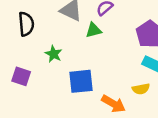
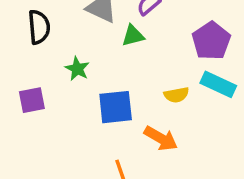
purple square: (21, 76) -> (32, 100), turned -30
yellow semicircle: (141, 89) -> (176, 95), moved

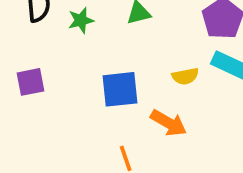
green star: (77, 69) -> (81, 20), moved, turned 30

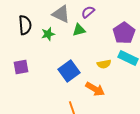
blue square: (120, 89) -> (69, 71), turned -30

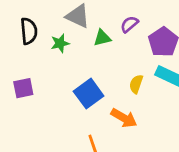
purple semicircle: (88, 12) -> (129, 24), moved
yellow semicircle: (104, 64) -> (136, 84), turned 120

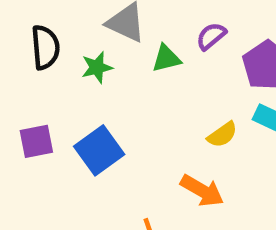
yellow semicircle: (136, 84) -> (222, 135), turned -144
blue square: (89, 94) -> (99, 150), moved

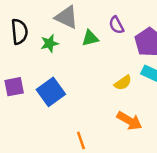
purple semicircle: (211, 36) -> (116, 25), turned -78
orange arrow: (202, 191) -> (129, 121), moved

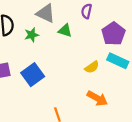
purple semicircle: (116, 25) -> (87, 11), moved, turned 40
green triangle: (90, 38) -> (65, 31), turned 32

